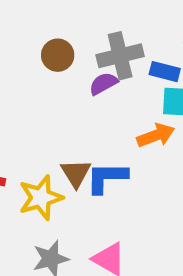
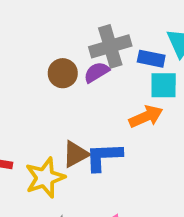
brown circle: (58, 55) -> (63, 73), moved
brown triangle: (76, 173) -> (76, 154), turned 36

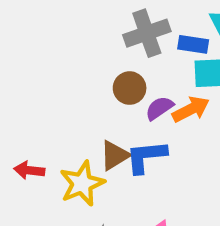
purple semicircle: (96, 72) -> (159, 108), moved
brown circle: (63, 73) -> (130, 88), moved

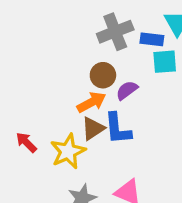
orange arrow: (191, 109) -> (91, 102), moved
blue L-shape: (146, 157) -> (118, 129), turned -88
red arrow: (29, 170) -> (26, 142), turned 40

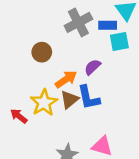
brown circle: (103, 75) -> (42, 52), moved
yellow star: (68, 151) -> (44, 103), moved

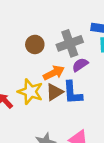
gray cross: (78, 22) -> (70, 43), moved
yellow star: (44, 103) -> (30, 92), turned -30

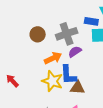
yellow star: (30, 92) -> (52, 81), moved
brown triangle: (54, 92) -> (77, 88), moved, turned 35

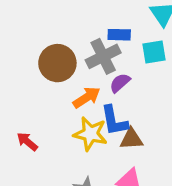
blue rectangle: (91, 21) -> (119, 35), moved
brown circle: (38, 34) -> (57, 63), size x1.5

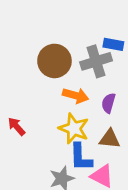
purple semicircle: (120, 83) -> (108, 103), moved, turned -42
orange arrow: (87, 97) -> (76, 96), turned 40
blue L-shape: (114, 121) -> (81, 157), moved

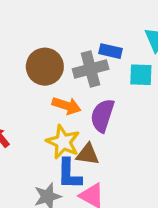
purple semicircle: (108, 103) -> (102, 115), size x1.5
brown triangle: (110, 139) -> (88, 154), moved

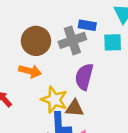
orange arrow: (66, 106) -> (30, 71), moved

